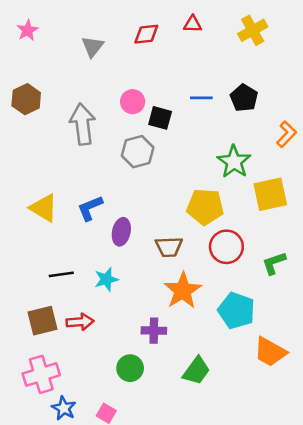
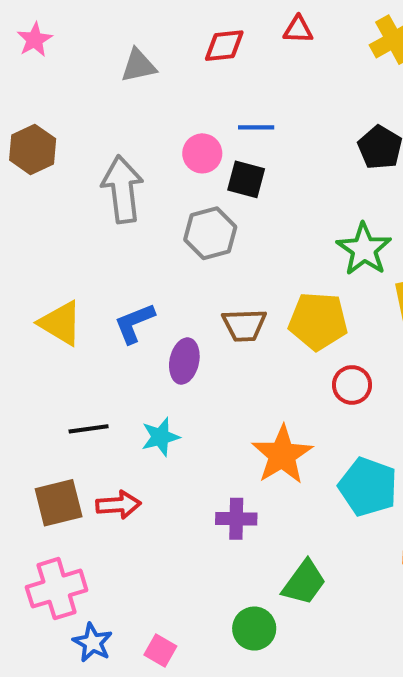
gray triangle: (93, 47) -> (138, 66), turned 40
blue line: (201, 98) -> (256, 127), moved
brown trapezoid: (169, 247) -> (244, 325), moved
red circle: (226, 247) -> (352, 385), size x0.7
green circle: (130, 368) -> (254, 629), moved

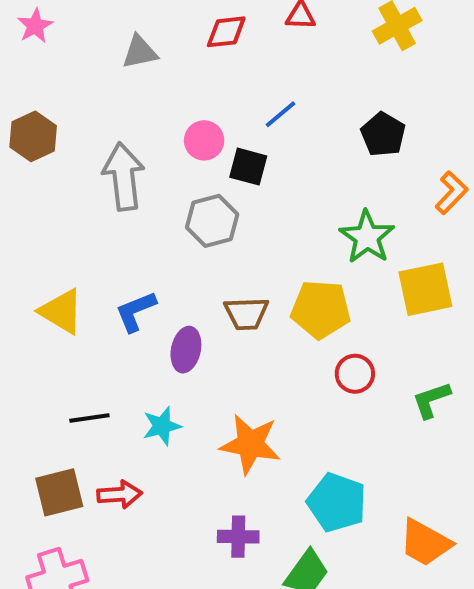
blue line: (256, 127) -> (280, 114), moved, turned -40
orange star: (282, 455) -> (250, 444), moved, turned -30
cyan pentagon: (368, 487) -> (337, 502), moved
purple cross: (236, 519) -> (238, 537), moved

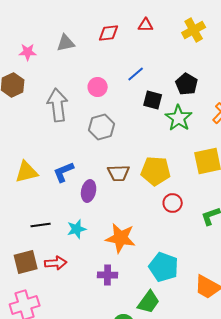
pink star: (35, 26) -> (28, 52), moved, turned 30
black square: (248, 167) -> (153, 100), moved
green star: (367, 237) -> (179, 118), moved
yellow triangle: (61, 311) -> (27, 172), turned -45
purple cross: (238, 537) -> (108, 275), moved

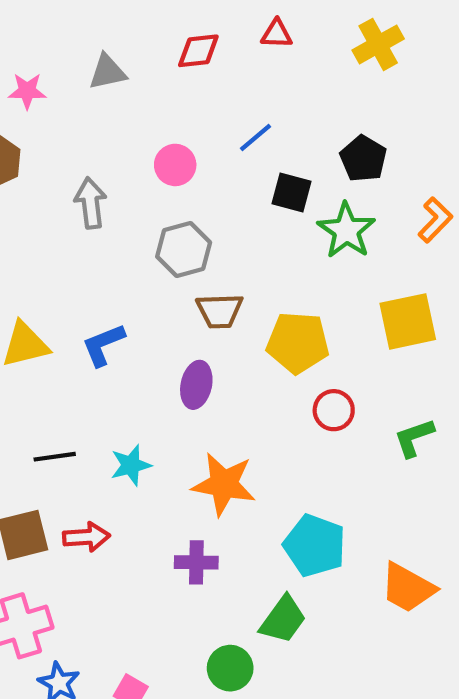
gray arrow: (58, 105) -> (91, 203), size x0.7
brown trapezoid: (119, 173) -> (220, 311), moved
purple ellipse: (89, 191) -> (196, 385), moved

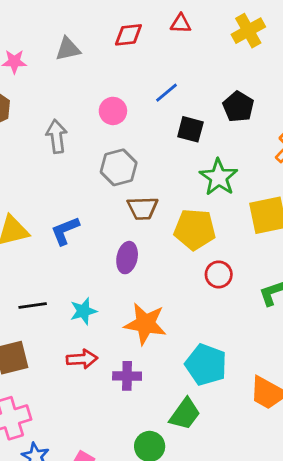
green star: (346, 231) -> (219, 177), moved
red arrow: (86, 537) -> (82, 359), moved

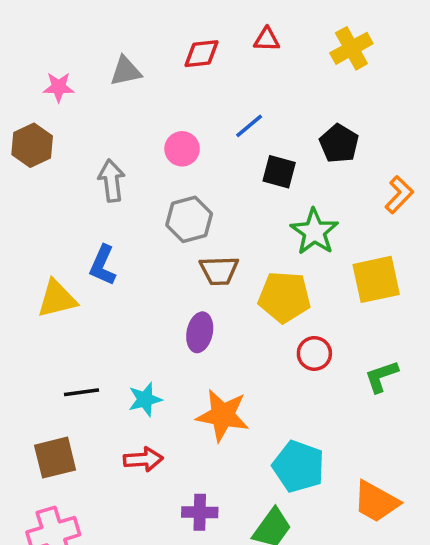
blue L-shape: (65, 231) -> (103, 265), moved, turned -44
purple cross: (127, 376) -> (200, 512), moved

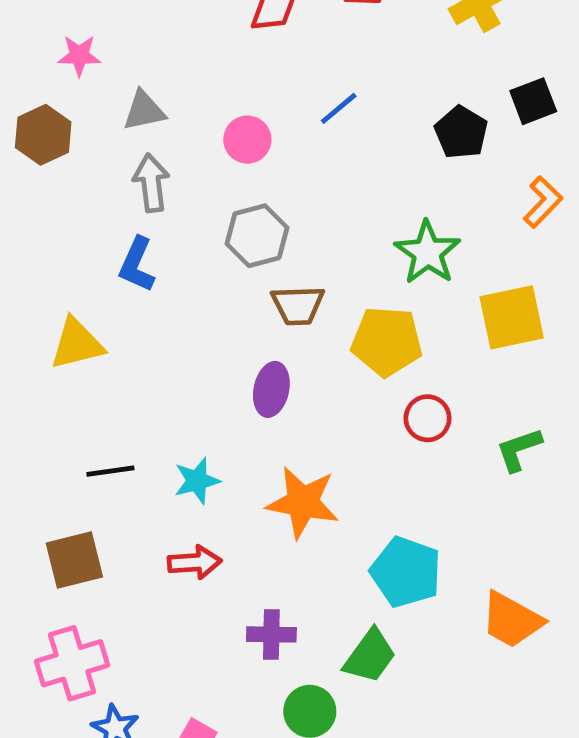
gray triangle: (126, 71) -> (144, 111), moved
black square: (279, 172) -> (533, 101), moved, turned -36
blue L-shape: (103, 265) -> (137, 265), moved

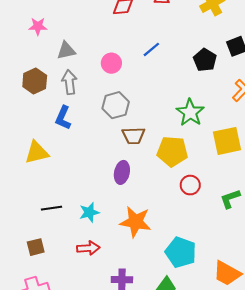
brown hexagon: (43, 135) -> (35, 81), moved
brown square: (74, 560) -> (36, 247), size x0.7

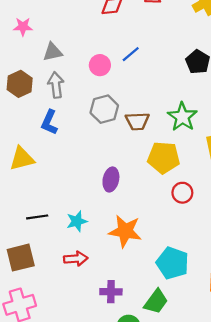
blue line: (151, 49) -> (131, 54), moved
brown trapezoid: (133, 136) -> (137, 121), moved
brown square: (36, 247) -> (21, 258), size x1.5

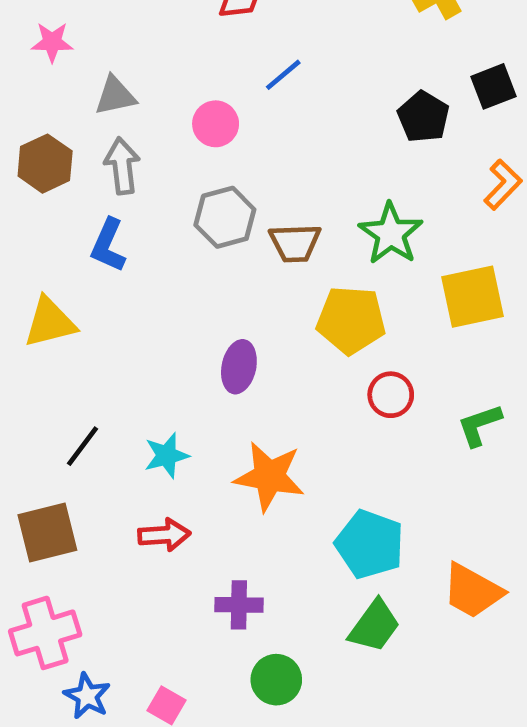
blue line: (131, 54) -> (283, 75), moved
black line: (37, 217) -> (82, 446), turned -45
green trapezoid: (156, 302) -> (374, 626), moved

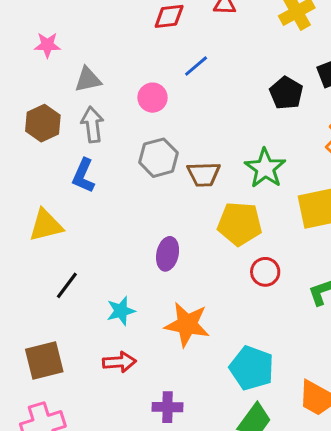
black line: (82, 446) -> (67, 285), moved

